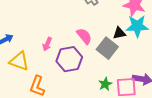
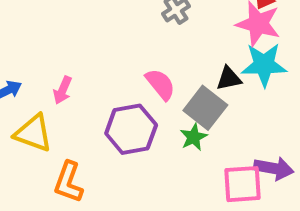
pink arrow: (47, 44) -> (63, 90), moved
green star: (105, 84) -> (194, 137), moved

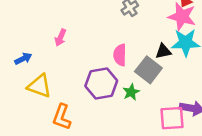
pink semicircle: (160, 84) -> (120, 55), turned -140
pink arrow: (63, 90) -> (60, 38), moved
green star: (194, 137) -> (131, 92), moved

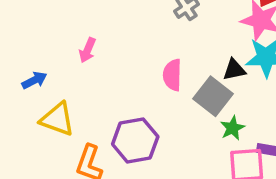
purple hexagon: (101, 83) -> (135, 140), moved
green star: (131, 92) -> (232, 128), moved

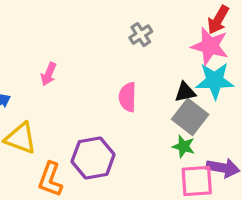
gray square: (213, 96) -> (190, 117), moved
green star: (232, 128) -> (184, 146), turned -30

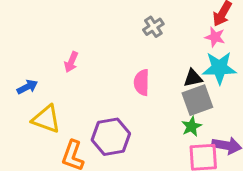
pink star: (210, 46) -> (215, 37), size x0.6
gray square: (190, 117) -> (197, 100), turned 32
green star: (184, 146) -> (191, 126), turned 30

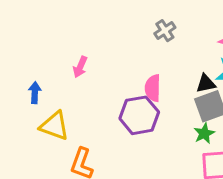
blue arrow: (27, 87) -> (35, 93), turned -60
purple hexagon: (111, 137) -> (139, 115), moved

